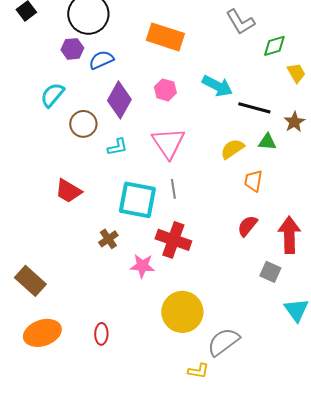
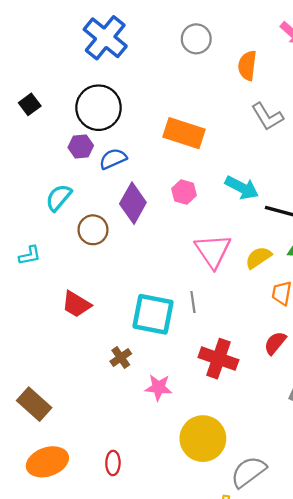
pink triangle: (168, 143) -> (213, 251), moved
cyan L-shape: (117, 147) -> (30, 255), moved
red cross: (173, 240) -> (218, 359), moved

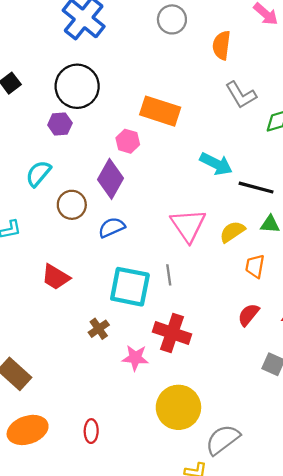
blue semicircle: (113, 159) -> (112, 227), moved
pink hexagon: (184, 192) -> (128, 141), moved
red cross: (218, 359) -> (172, 333), moved

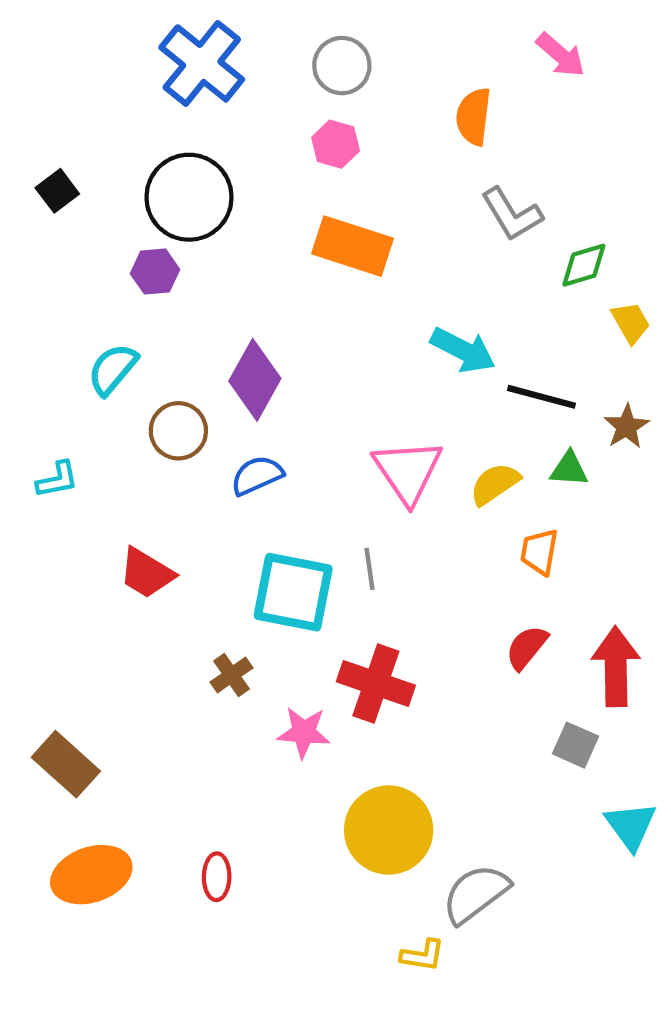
gray circle: (172, 19) -> (342, 66), moved
pink hexagon: (128, 141) -> (336, 144), moved

